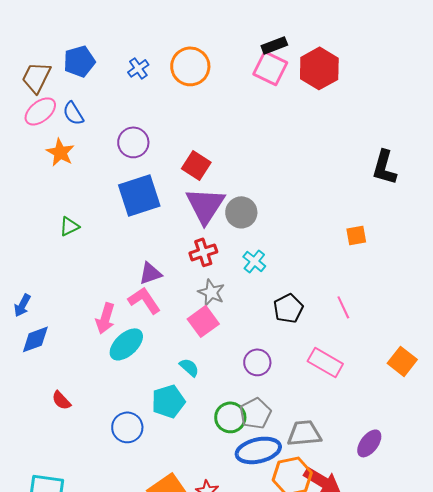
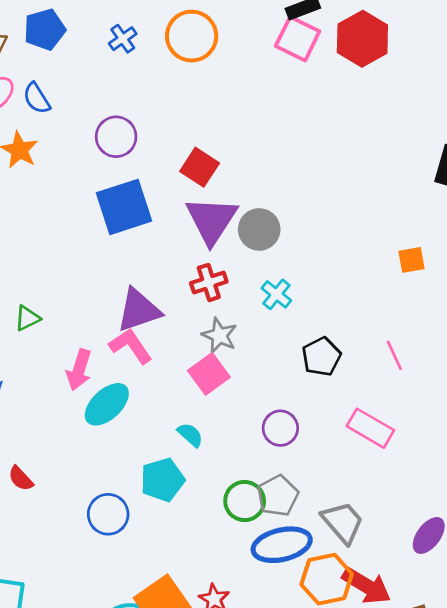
green triangle: (69, 226) -> (27, 318), moved
purple triangle: (150, 273) -> (139, 310), size x1.5
gray trapezoid: (304, 433) -> (343, 522), turned 54

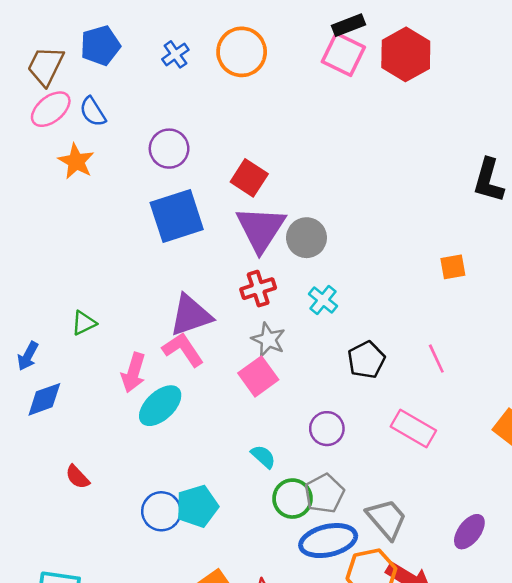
cyan semicircle: (190, 435) -> (263, 457), moved
cyan pentagon: (162, 480) -> (197, 506), moved

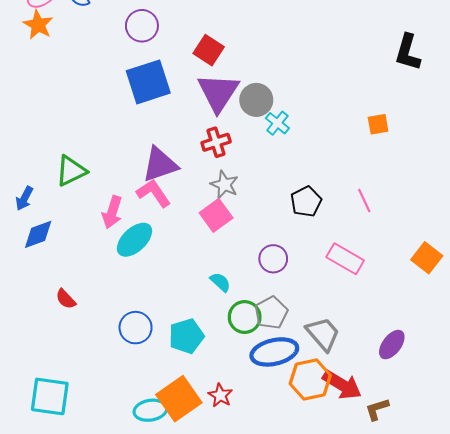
orange star: (76, 161) -> (38, 25), moved
cyan cross: (323, 300) -> (277, 123), moved
green triangle: (84, 323) -> (71, 171), size x1.5
cyan pentagon: (197, 506) -> (186, 336), moved

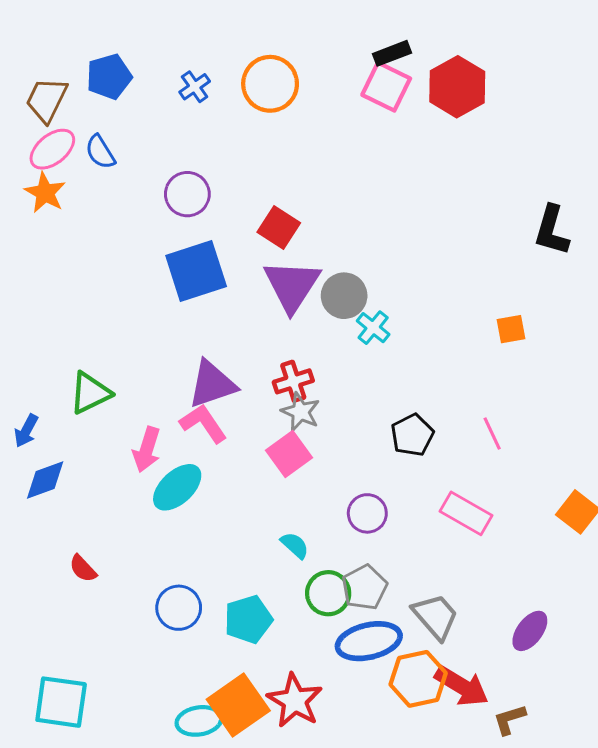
red cross: (216, 142) -> (293, 381), moved
red star: (220, 395) -> (295, 701), size x1.6

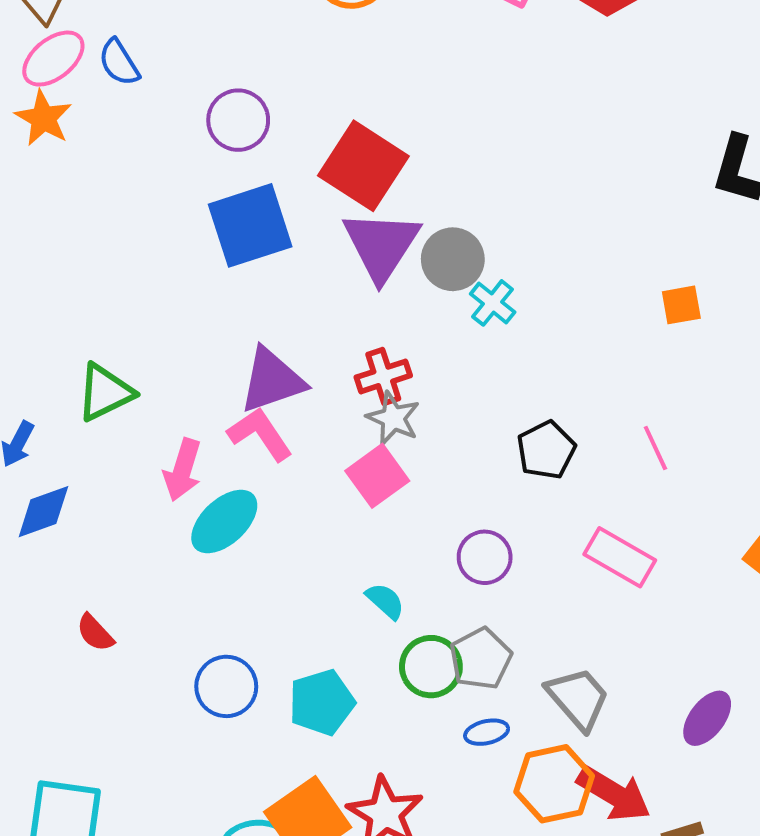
red square: (279, 227) -> (363, 166), size x1.5
blue ellipse: (369, 641) -> (487, 732), size x0.5

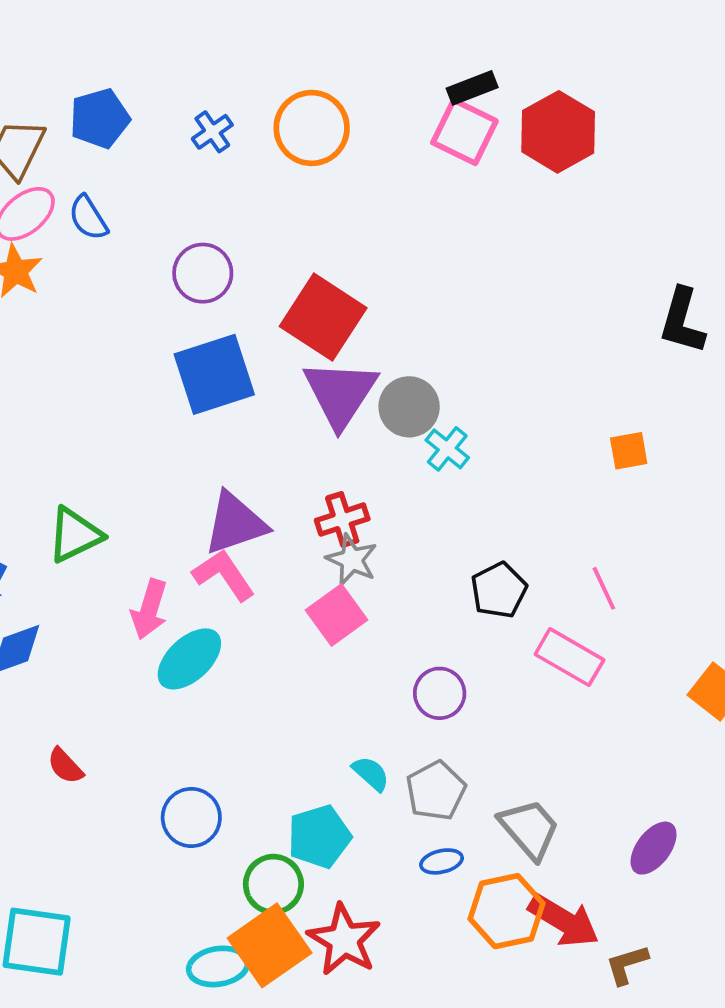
pink rectangle: (620, 557) -> (569, 657), moved
cyan semicircle: (385, 601) -> (371, 774), moved
green circle: (431, 667) -> (273, 884), moved
cyan pentagon: (322, 702) -> (319, 837), moved

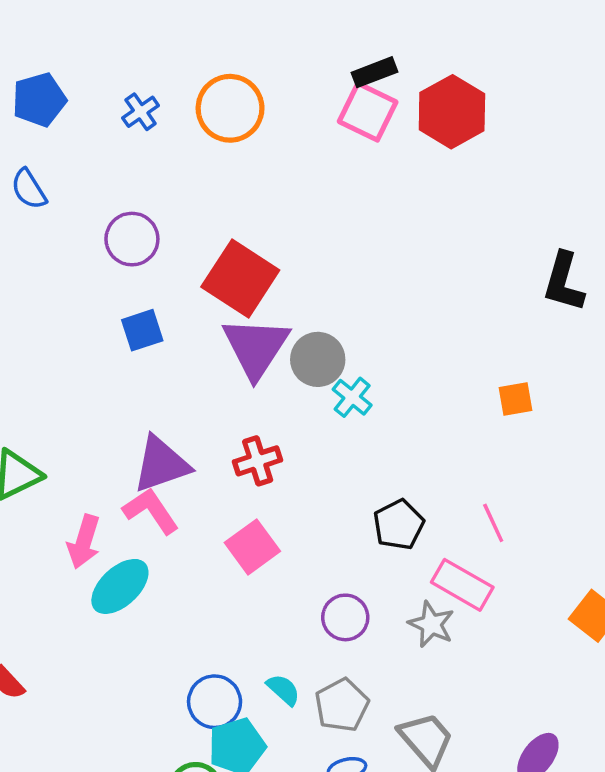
blue square: (214, 374) -> (142, 330), size x0.6
gray star: (352, 560) -> (431, 624), moved
blue circle: (191, 817) -> (215, 702), moved

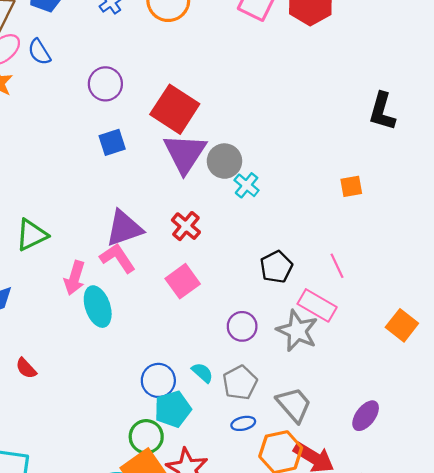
red cross: (258, 461) -> (186, 226), turned -32
cyan ellipse: (120, 586) -> (98, 307), turned -66
gray star: (431, 624) -> (297, 331), size x1.4

